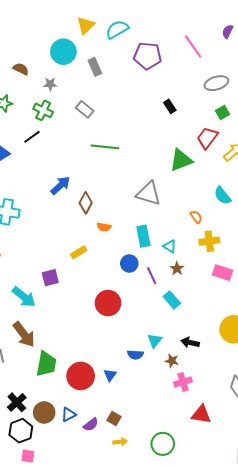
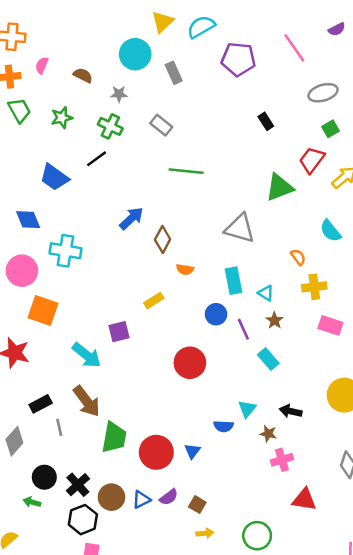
purple semicircle: (228, 31) -> (337, 29), turned -144
purple semicircle: (91, 425) -> (169, 497), moved

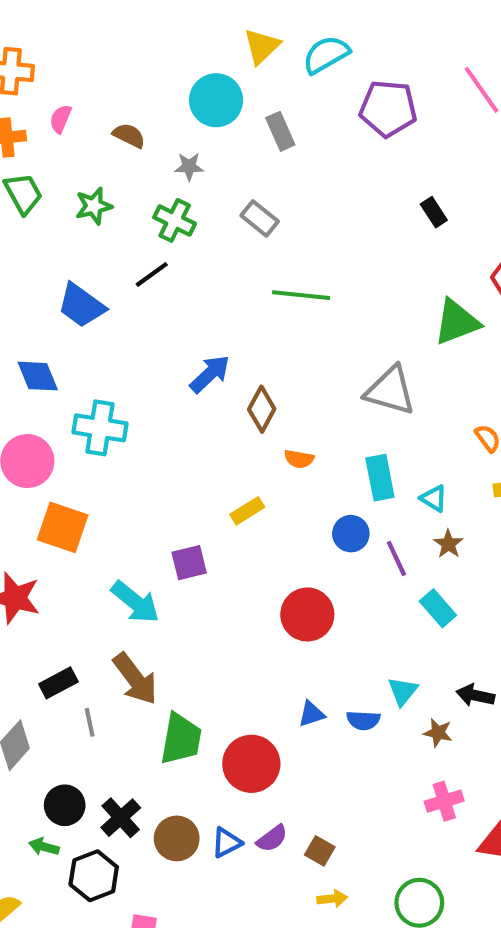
blue triangle: (192, 451) -> (311, 714), moved, turned 35
pink cross: (282, 460) -> (444, 801), moved
black hexagon: (83, 520) -> (94, 876), moved

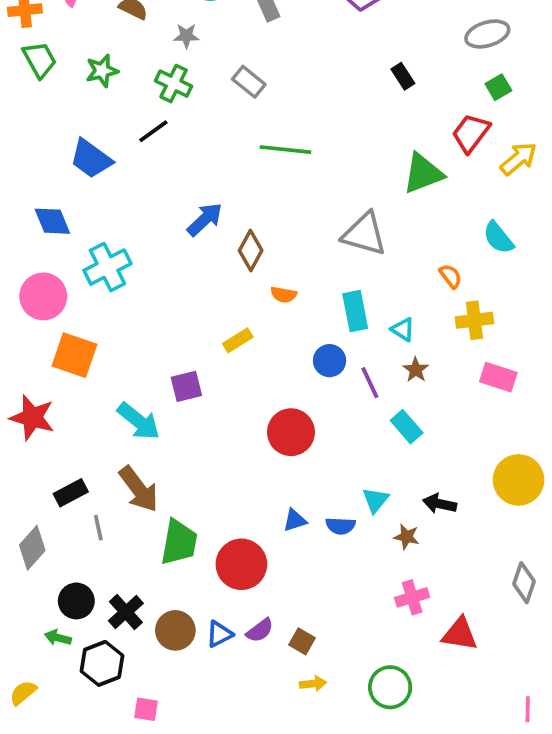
cyan cross: (100, 428) -> (107, 267), turned -36

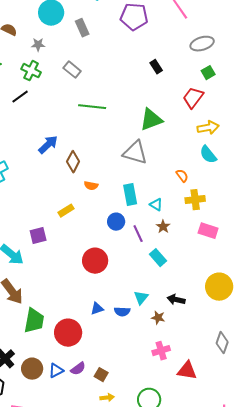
yellow arrow: (519, 159) -> (208, 128), moved, turned 30
green triangle: (423, 173) -> (151, 120), moved

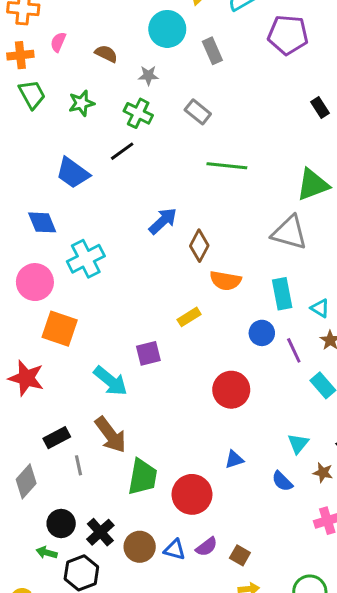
orange semicircle: (91, 186) -> (225, 281), size x1.5
blue semicircle: (122, 312) -> (282, 481), moved, turned 42
blue triangle: (56, 371) -> (175, 550), turned 42

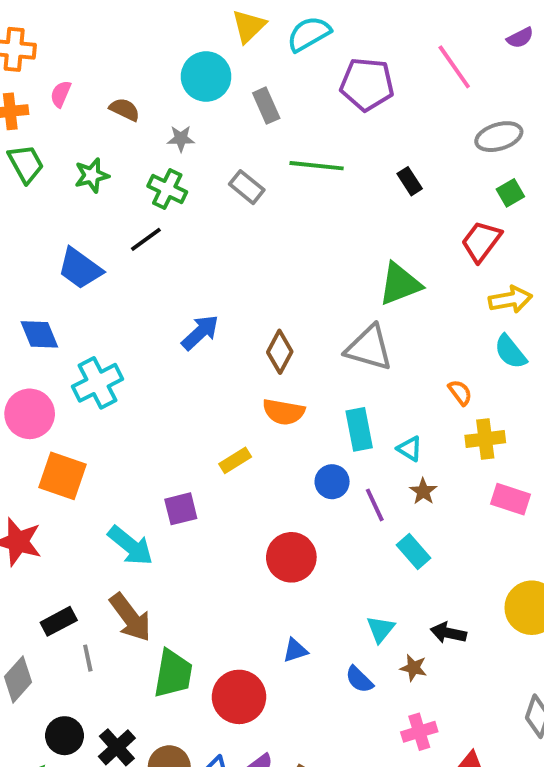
green line: (227, 166) -> (317, 166), moved
brown diamond: (199, 246) -> (280, 352), moved

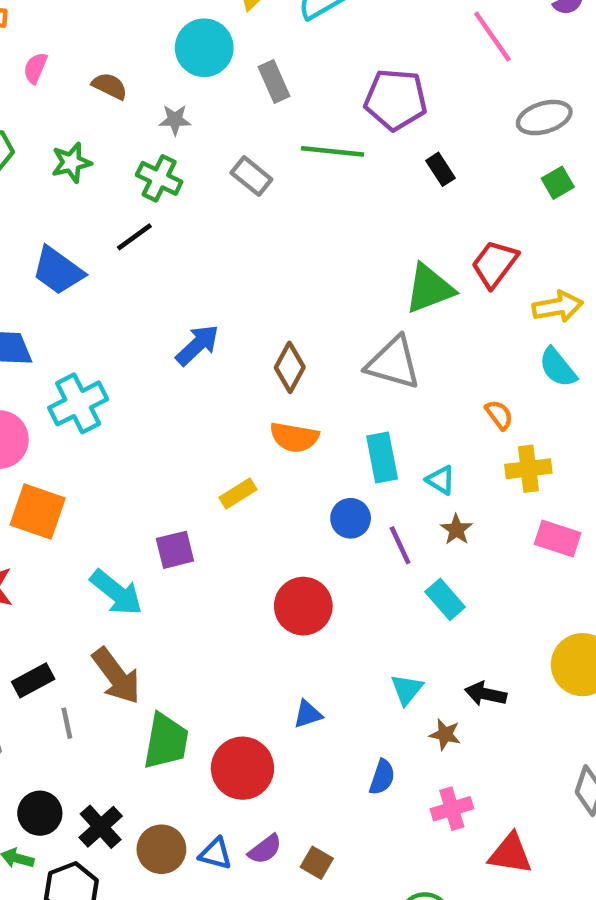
purple pentagon: (367, 84) -> (396, 100), moved
red trapezoid: (481, 241) -> (495, 264), moved
blue semicircle: (359, 679) -> (382, 777), moved, turned -116

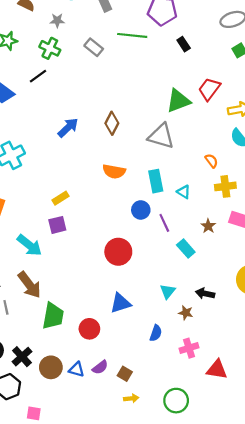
brown diamond: (290, 367) -> (112, 123), moved
yellow rectangle: (238, 494) -> (61, 198), moved
brown star: (456, 530) -> (208, 226), moved
blue triangle: (308, 714) -> (120, 303), size x1.5
red circle: (242, 768) -> (89, 329), size x0.7

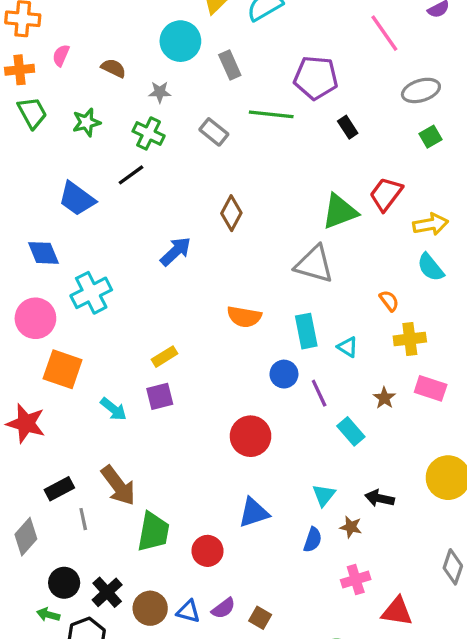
brown diamond: (112, 123) -> (231, 213), moved
cyan arrow: (29, 245) -> (114, 409), moved, size x0.7
blue semicircle: (156, 333) -> (313, 540), moved

